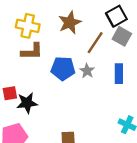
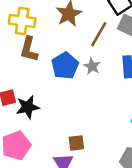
brown L-shape: (32, 51) -> (29, 49), turned 110
blue pentagon: (63, 68) -> (65, 66), turned -30

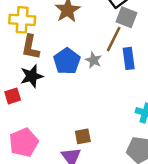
brown line: (99, 34) -> (114, 39), moved
black star: (28, 107) -> (32, 76), moved

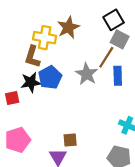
yellow cross: (22, 20) -> (45, 38), moved
gray star: (94, 60) -> (87, 74), size x1.5
blue pentagon: (67, 61) -> (50, 77), moved

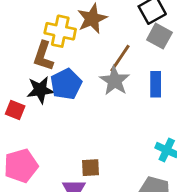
brown line: (106, 57) -> (120, 58), moved
red square: (12, 98) -> (15, 110), turned 32

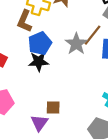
brown line: (120, 58) -> (92, 35), moved
black star: (40, 90) -> (39, 62), moved

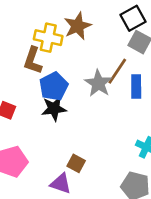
brown square: (53, 107) -> (76, 163), turned 32
purple triangle: (39, 123) -> (61, 184), turned -42

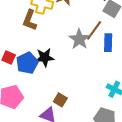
blue pentagon: (54, 86) -> (27, 63), moved

